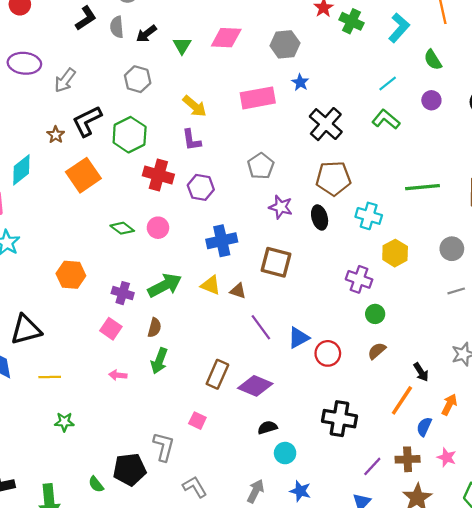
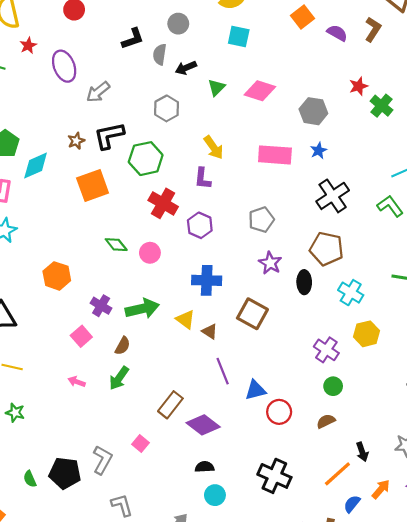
purple ellipse: (24, 63) -> (64, 66), turned 48

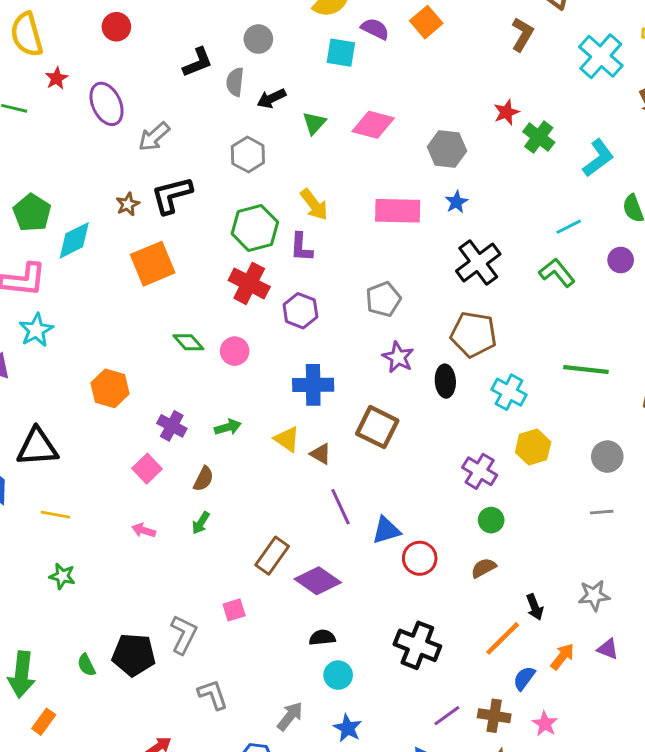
purple semicircle: (337, 33) -> (375, 29), moved
green hexagon: (146, 159) -> (255, 228), moved
green arrow: (142, 309) -> (228, 427), size x0.6
green arrow: (119, 378) -> (201, 523), size x0.7
pink square: (141, 444) -> (234, 610), turned 35

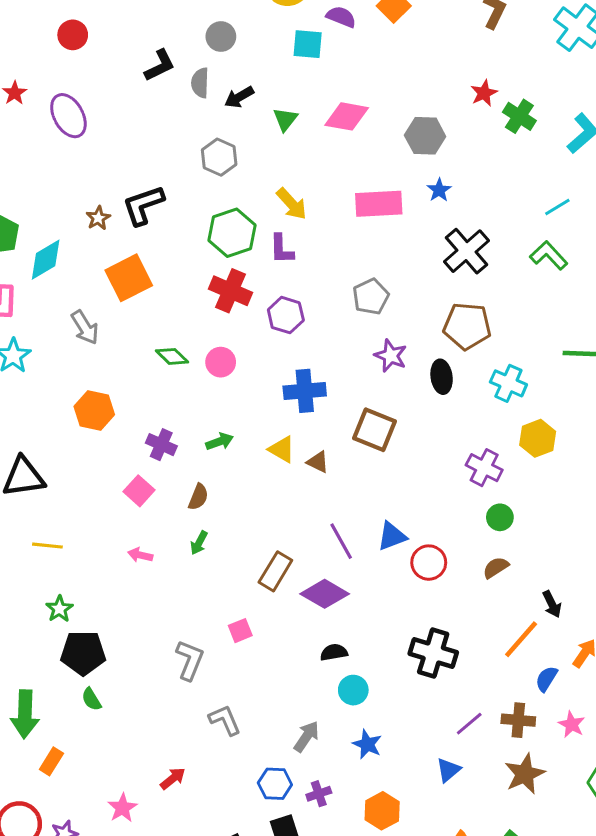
gray arrow: (154, 137) -> (85, 327), moved, turned -76
purple line: (340, 507) -> (341, 541), moved
green star: (62, 576) -> (59, 609), turned 30
black pentagon: (134, 655) -> (83, 653), moved

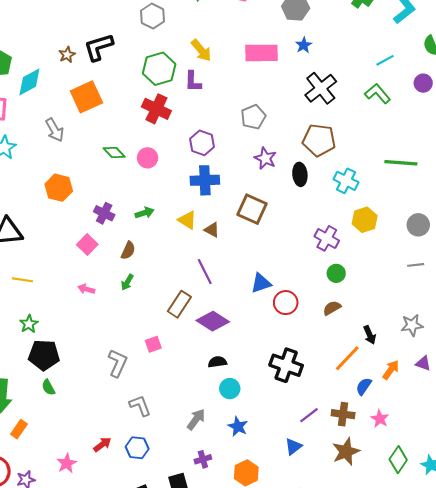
purple hexagon: (286, 315) -> (202, 143), moved
purple line: (341, 541) -> (205, 272), moved
blue hexagon: (275, 784) -> (137, 448), moved

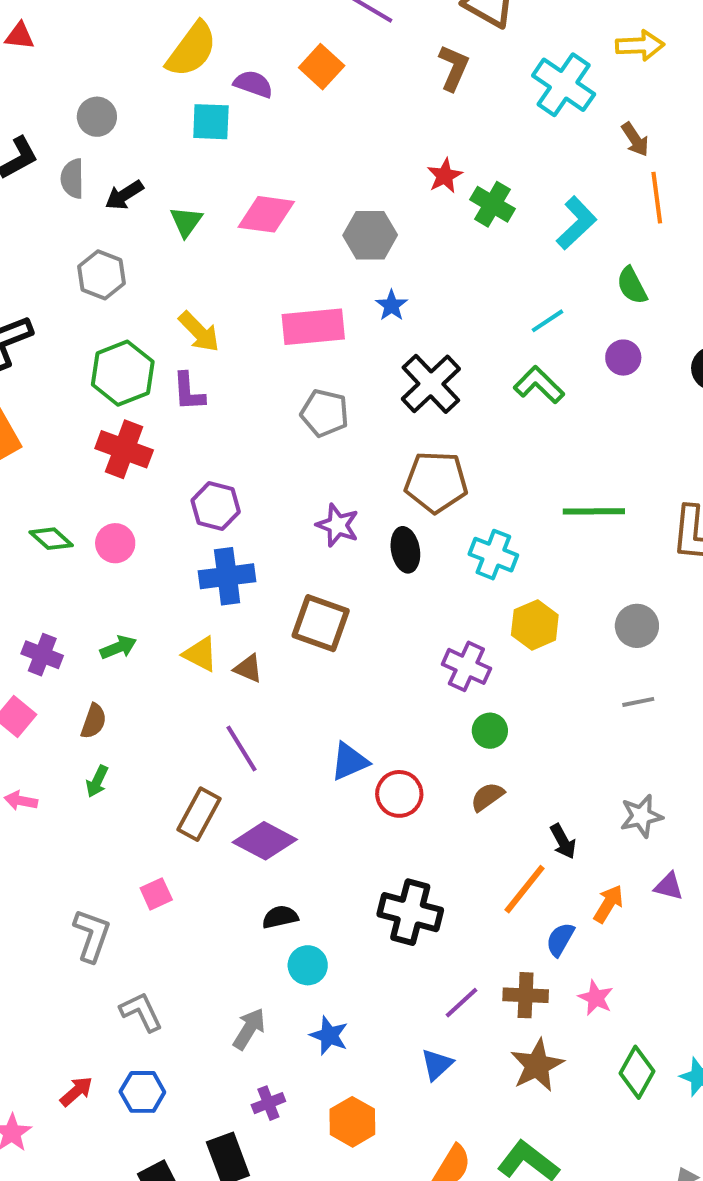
gray pentagon: (253, 117) -> (325, 413), moved, turned -30

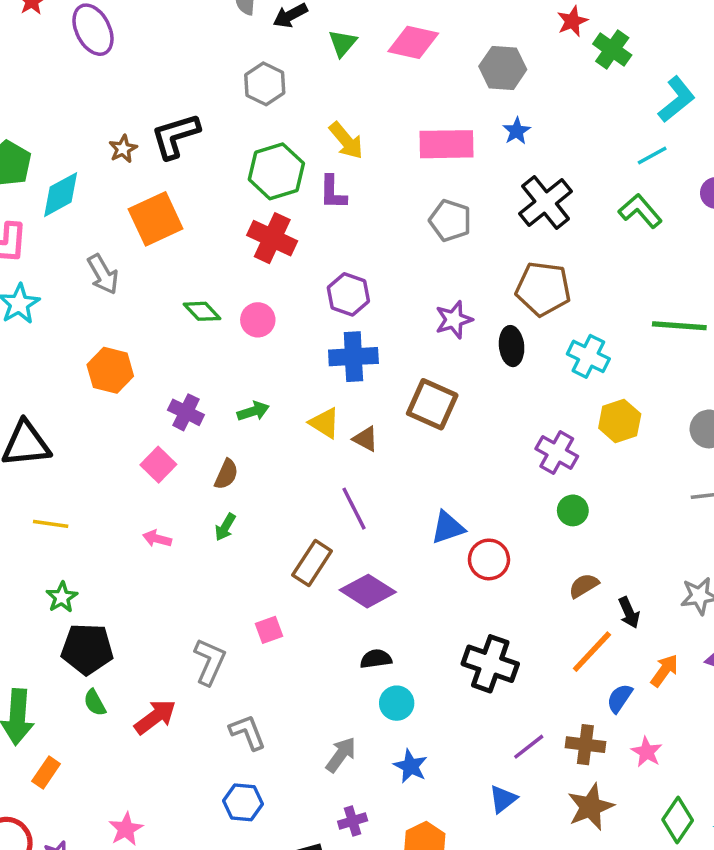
cyan L-shape: (576, 223) -> (677, 99), moved
purple star: (338, 525) -> (454, 320), turned 30
brown semicircle: (487, 797) -> (584, 586), moved
red arrow: (76, 1091) -> (155, 717), moved, size x1.4

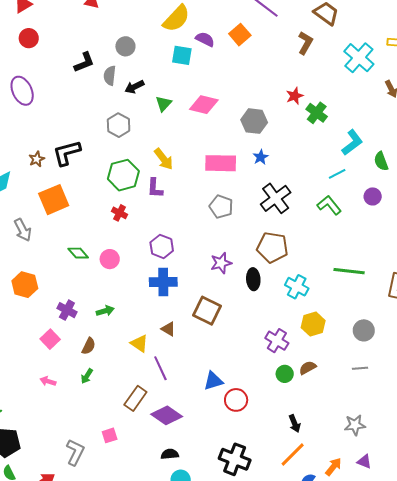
red cross: (272, 238) -> (120, 213), size x0.6
yellow triangle: (325, 423) -> (139, 343), moved
brown semicircle: (584, 586) -> (308, 368), moved
black arrow: (629, 613) -> (295, 424), moved

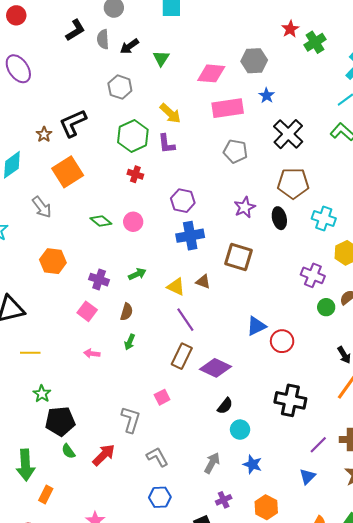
pink diamond: (204, 105) -> (211, 73), moved
green cross: (317, 113) -> (315, 42), turned 30
yellow triangle: (139, 343) -> (176, 287), moved
purple line: (160, 368) -> (185, 320), moved
black semicircle: (170, 454) -> (225, 406), turned 144

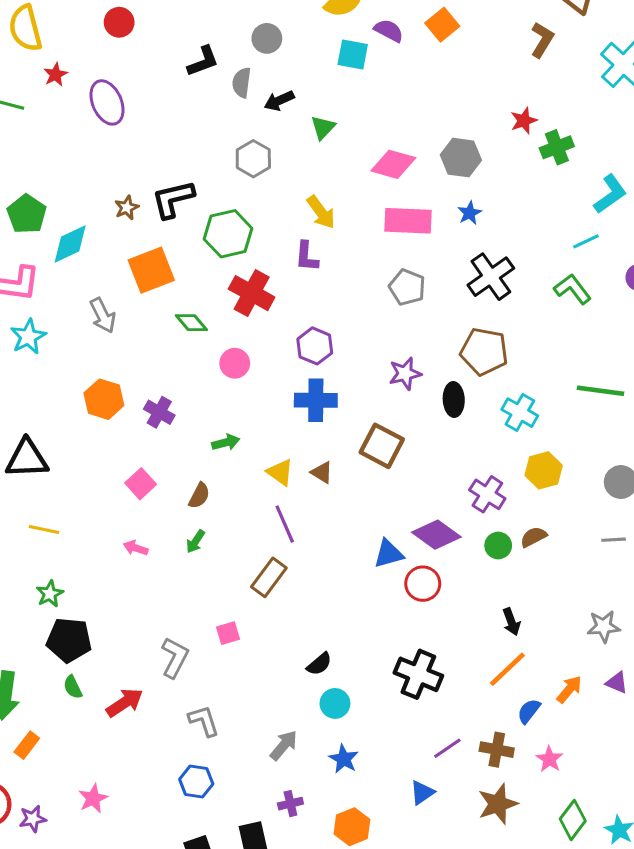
green hexagon: (133, 136) -> (228, 234), moved
red cross: (135, 174) -> (252, 293), size x1.8
green diamond: (101, 221) -> (191, 323), moved
purple cross: (99, 280) -> (159, 412), moved
purple diamond: (215, 368) -> (436, 535), moved

